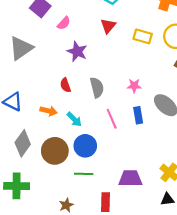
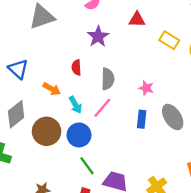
red triangle: (108, 26) -> (137, 20), turned 35
pink line: (112, 119) -> (102, 108), moved, turned 48
green line: (84, 174) -> (87, 166), moved, turned 36

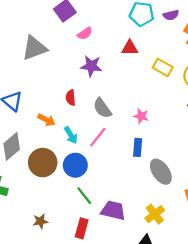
purple star: (98, 37) -> (91, 66), turned -30
gray semicircle: (108, 79) -> (102, 108), turned 145
gray ellipse: (173, 117) -> (161, 172), moved

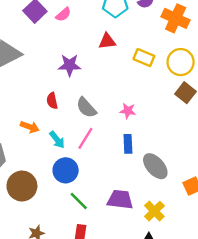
pink semicircle: (85, 33) -> (63, 14), moved
brown circle: (43, 163) -> (22, 186), moved
purple trapezoid: (113, 210) -> (120, 200), moved

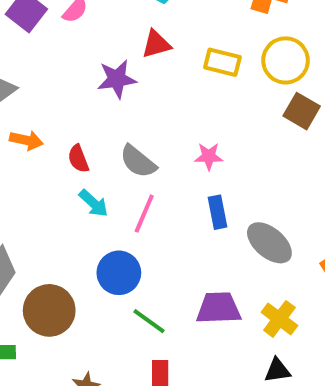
purple star: (70, 65) -> (117, 79), moved
orange arrow: (30, 127) -> (26, 140), moved
cyan arrow: (57, 140) -> (94, 203), moved

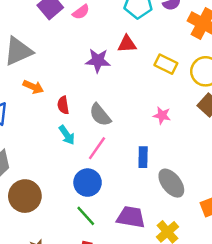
pink star: (209, 156) -> (162, 115), moved
blue circle: (119, 273) -> (88, 183), moved

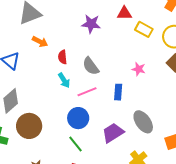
red triangle: (127, 44) -> (124, 13), moved
pink line: (97, 148) -> (87, 92), turned 30
blue rectangle: (143, 157) -> (118, 92), moved
purple trapezoid: (131, 217) -> (113, 133), moved, turned -45

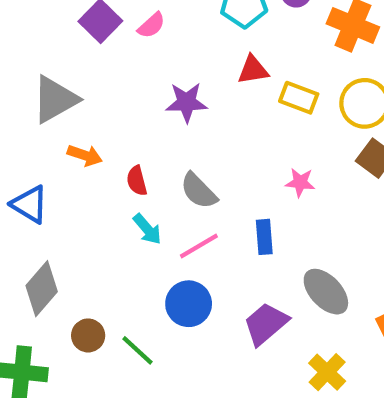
brown circle: (29, 126) -> (88, 335), size x0.6
green line: (75, 144) -> (138, 350), moved

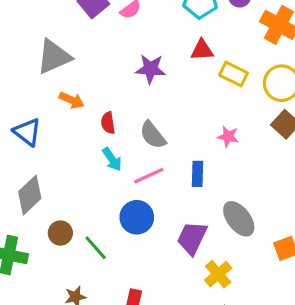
purple trapezoid: (266, 324) -> (192, 238), turned -30
yellow cross: (327, 372) -> (218, 274), moved

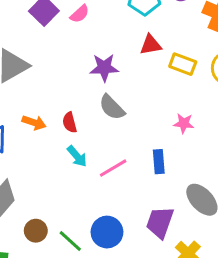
orange arrow: (72, 100) -> (34, 123), moved
gray semicircle: (153, 135) -> (112, 107), moved
blue circle: (137, 217) -> (107, 232), moved

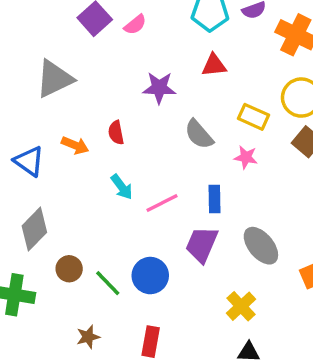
yellow rectangle: (183, 64) -> (253, 117), moved
gray semicircle: (112, 107) -> (199, 134), moved
red semicircle: (70, 122) -> (116, 133), moved
purple trapezoid: (160, 222) -> (202, 244), moved

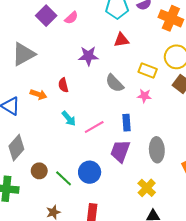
gray ellipse: (261, 246) -> (157, 150), turned 40

